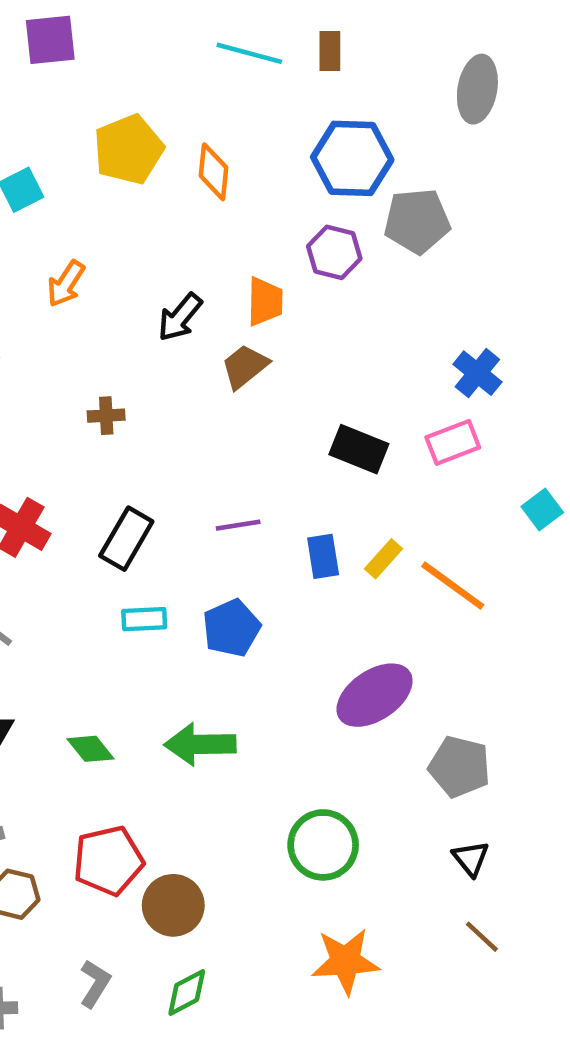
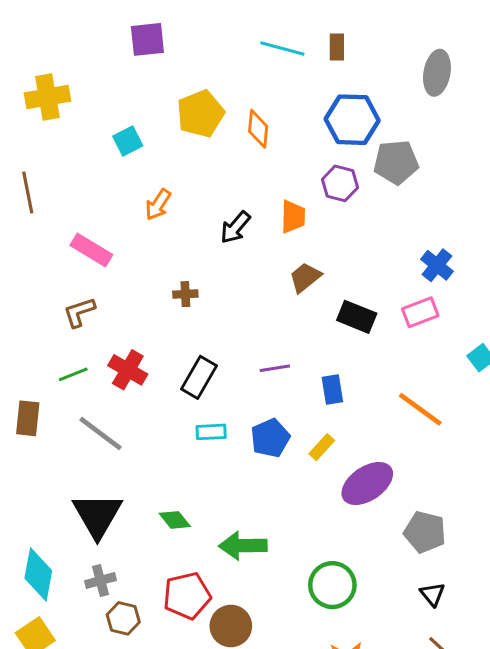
brown trapezoid: (245, 366) -> (305, 277), moved
yellow rectangle: (383, 559) -> (322, 447), moved
green arrow: (200, 744) -> (243, 546), moved

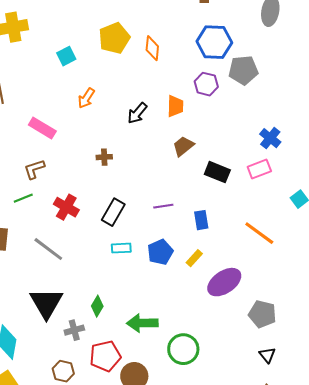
green line: (73, 374) -> (23, 198), moved
green diamond: (175, 520) -> (97, 306), turned 70
gray cross: (100, 581) -> (74, 330), moved
green circle: (332, 585) -> (183, 349), moved

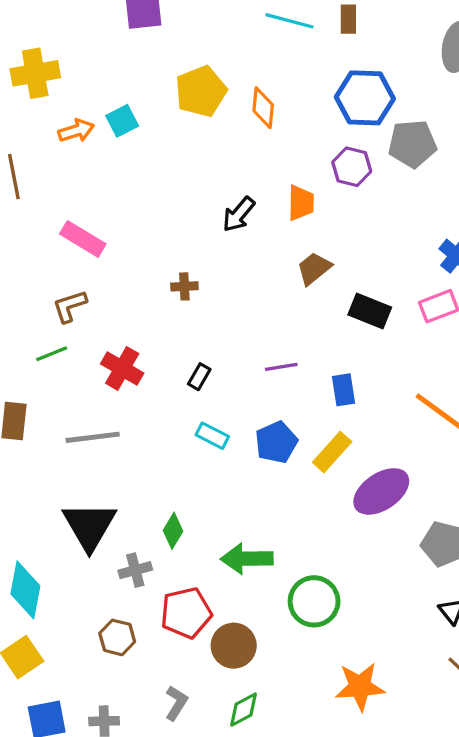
orange arrow: (86, 98) -> (76, 131), moved, turned -140
black rectangle: (113, 212) -> (199, 377), size x0.6
cyan rectangle: (121, 248) -> (212, 436), turned 30
gray line: (48, 249) -> (93, 437), turned -44
yellow rectangle: (194, 258) -> (332, 452), size x1.4

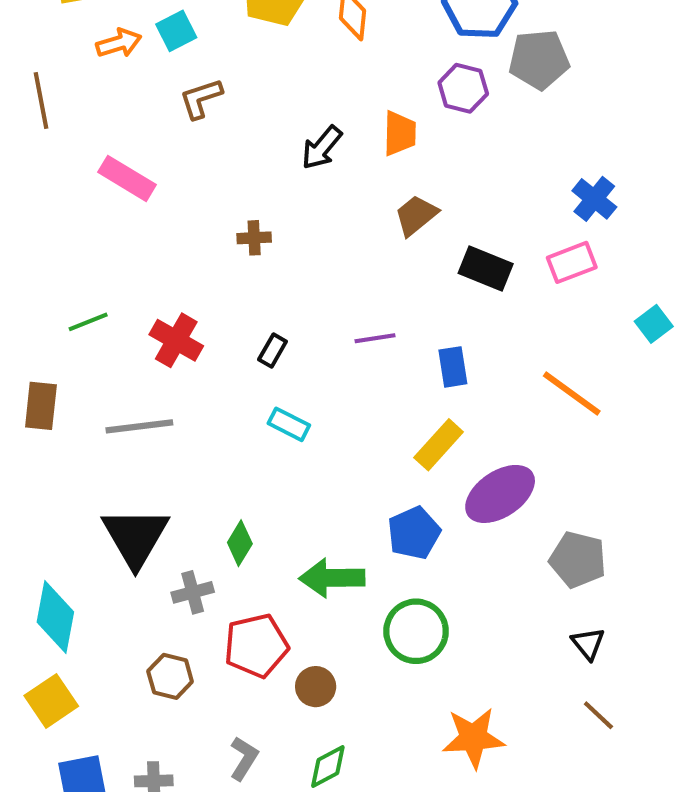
brown L-shape: (70, 306) -> (201, 98), moved
blue pentagon: (276, 442) -> (414, 533), moved
brown circle: (234, 646) -> (316, 687), size x0.7

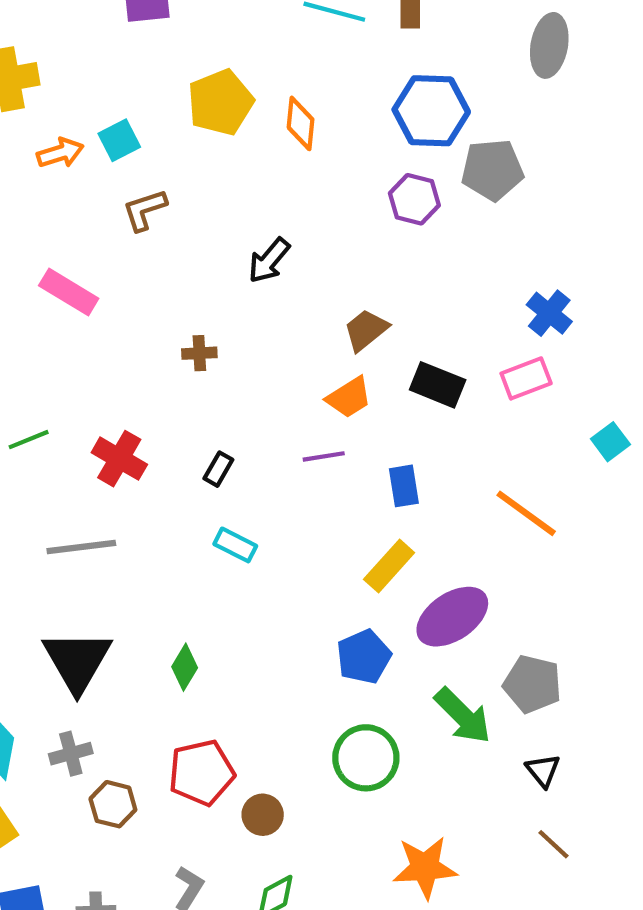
orange trapezoid: (400, 133) -> (349, 397), moved, turned 57
green arrow: (332, 578) -> (463, 716), moved, turned -134
gray cross: (193, 592) -> (71, 754), moved

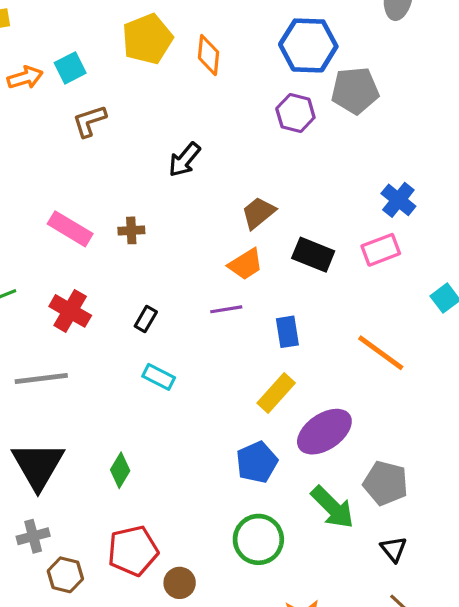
pink rectangle: (69, 292) -> (70, 229), moved

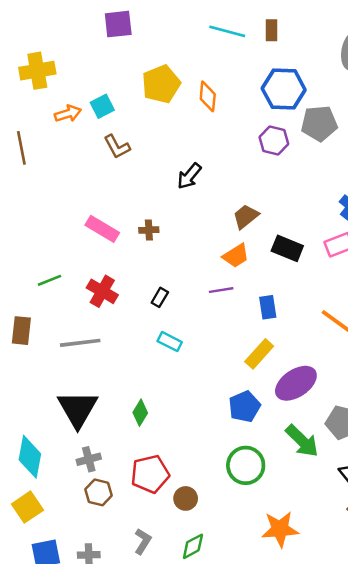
brown L-shape: (89, 121) -> (117, 147), turned -100
gray cross: (33, 536) -> (89, 459), moved

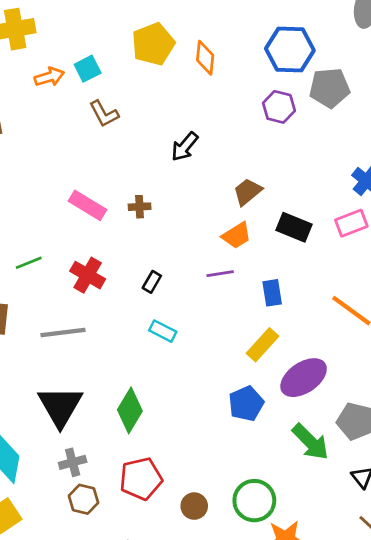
green diamond: (140, 413) -> (130, 410), size x1.5
green circle: (246, 465) -> (254, 501), moved
brown circle: (186, 498) -> (194, 506), moved

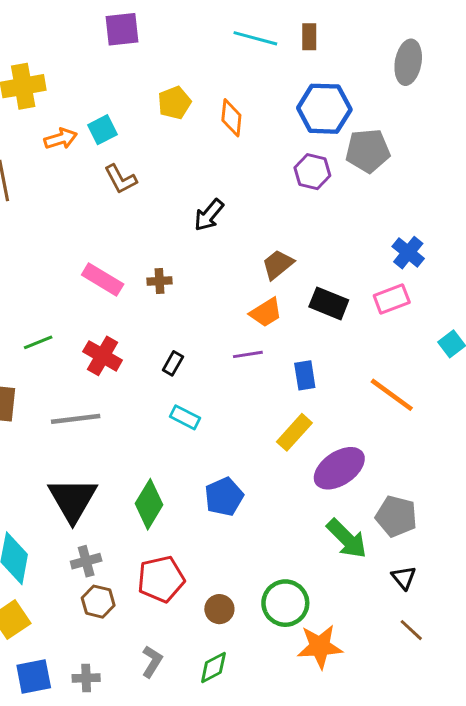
yellow pentagon: (153, 44) -> (174, 103), size x0.7
blue pentagon: (246, 404) -> (224, 497), moved

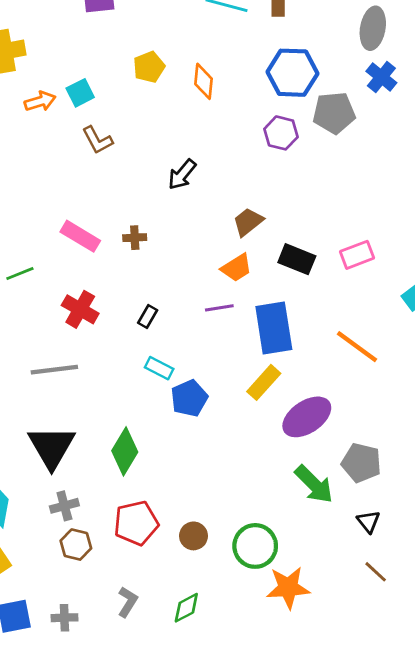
blue cross: (408, 253) -> (381, 77), moved
green line: (38, 342) -> (20, 273), moved
blue rectangle: (305, 375) -> (274, 328), size x1.8
blue pentagon: (224, 497) -> (189, 398), moved
brown circle: (219, 609) -> (194, 536), moved

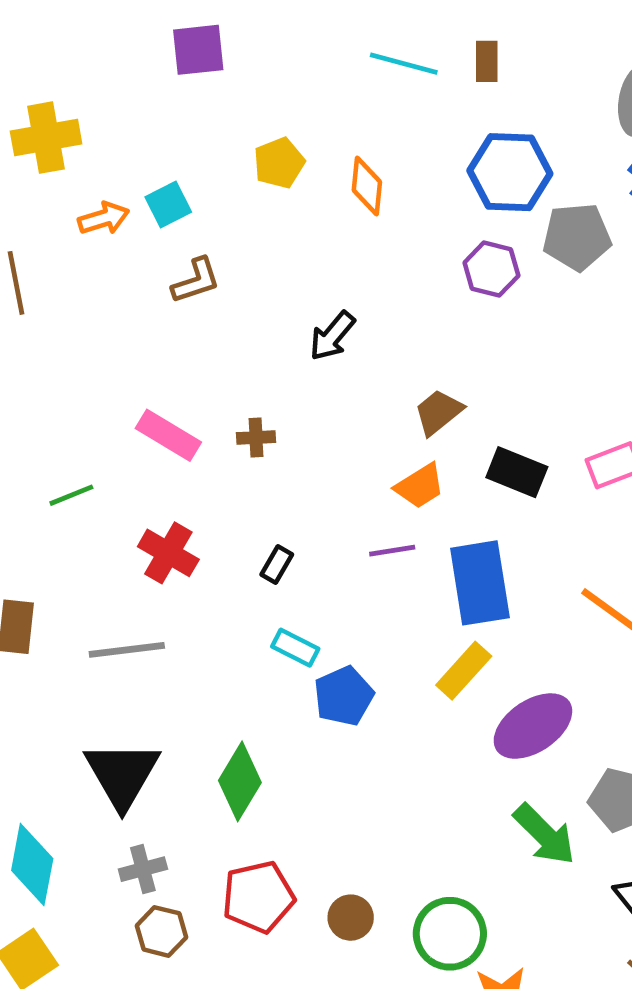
brown L-shape: (97, 140) -> (196, 281), turned -80

